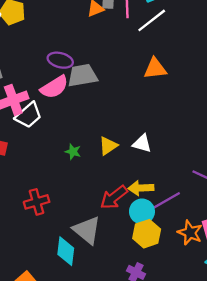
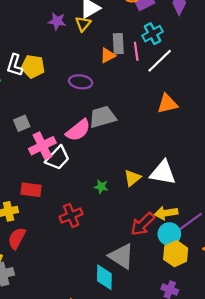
purple ellipse: (60, 60) -> (81, 82), moved
white triangle: (142, 143) -> (163, 173), size x1.5
red cross: (37, 202) -> (71, 215), moved

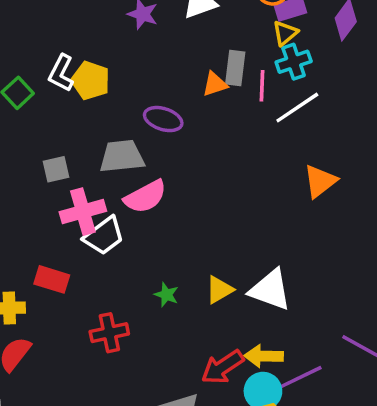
yellow triangle: (83, 24) -> (285, 33), moved
orange triangle: (167, 104) -> (320, 181), moved, turned -35
gray trapezoid: (102, 117) -> (122, 156), moved

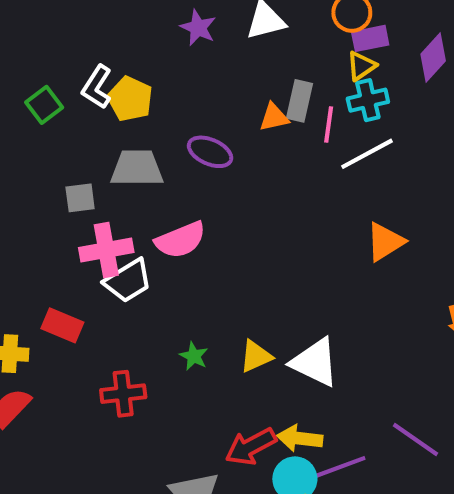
gray trapezoid: (122, 156) -> (137, 168), moved

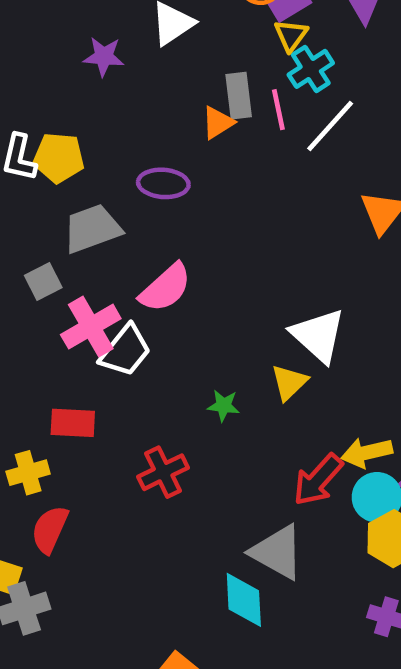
white triangle: (315, 362) -> (318, 335), moved, turned 36

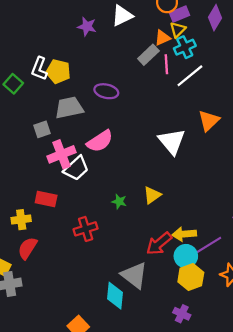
gray rectangle: (239, 96) -> (148, 55), turned 45
orange triangle: (218, 123) -> (162, 38), moved
white triangle: (318, 335) -> (172, 141), moved

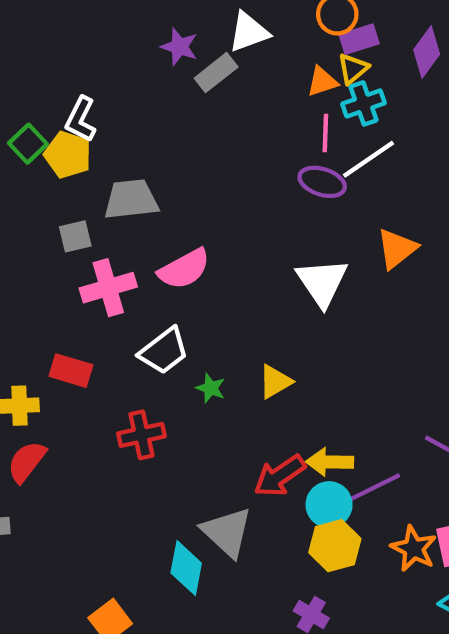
gray rectangle: (148, 55) -> (216, 73), moved
yellow pentagon: (58, 71) -> (68, 155), moved
purple ellipse: (106, 91) -> (322, 182), moved
white trapezoid: (76, 168) -> (164, 351), moved

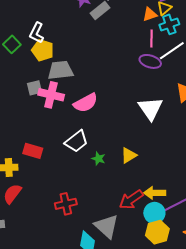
yellow pentagon: (68, 155) -> (43, 50), moved
pink cross: (108, 288) -> (51, 95), moved, turned 30
red cross: (141, 435) -> (66, 204), moved

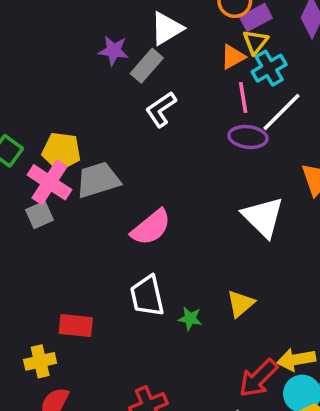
white L-shape: (37, 33) -> (161, 109), moved, turned 40
gray square: (34, 88) -> (40, 215), moved
pink cross: (51, 95) -> (49, 182), moved, turned 30
white trapezoid: (76, 141) -> (147, 296), turned 125

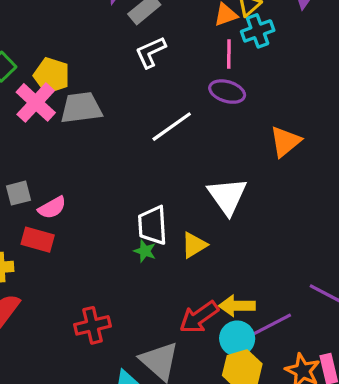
white line: (282, 112) -> (172, 127), moved
gray square: (40, 215) -> (19, 193), moved
white triangle: (263, 217) -> (227, 196), moved
pink semicircle: (151, 227) -> (52, 208), moved, size x0.7
white trapezoid: (147, 296) -> (153, 225), moved

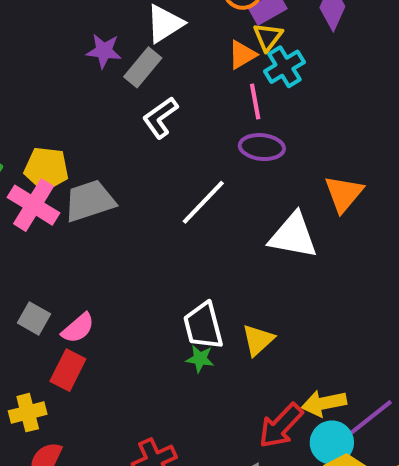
gray square: (19, 193) -> (34, 318), turned -35
white triangle: (227, 196) -> (293, 236), moved, turned -33
red rectangle: (38, 240) -> (68, 370), turned -68

